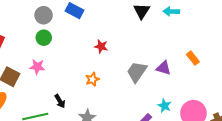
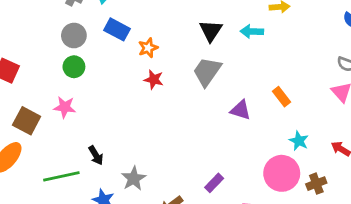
gray trapezoid: (137, 72) -> (207, 72), moved
orange star: (92, 79) -> (148, 48), moved
cyan star: (165, 106) -> (299, 141), moved

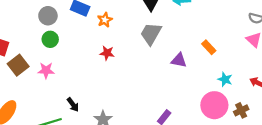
red star: (154, 80) -> (107, 53), moved
brown square: (27, 121) -> (18, 65), moved, turned 30

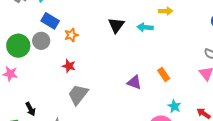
gray circle: (48, 16) -> (41, 41), moved
gray trapezoid: (151, 34) -> (78, 95), moved
green circle: (50, 39) -> (18, 46), size x1.5

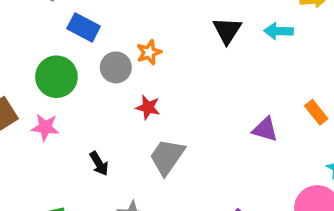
blue rectangle: (50, 21) -> (84, 27), moved
gray circle: (41, 41) -> (116, 67), moved
black arrow: (30, 109) -> (99, 164), moved

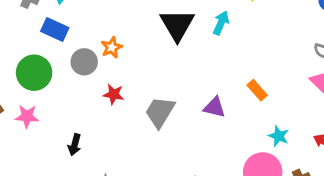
black triangle: (227, 30) -> (177, 25), size x1.4
cyan arrow: (279, 31) -> (221, 23), turned 115
gray trapezoid: (167, 157) -> (160, 112), moved
black arrow: (99, 164) -> (75, 145), turned 50

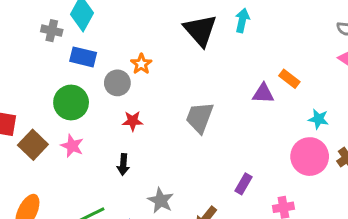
red star: (114, 94) -> (133, 121), moved
purple triangle: (214, 107) -> (263, 94), moved
pink star: (27, 116) -> (72, 146), turned 30

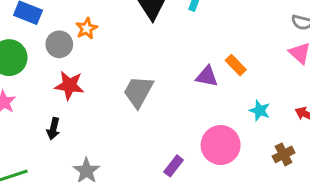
red star: (133, 121) -> (69, 85), size x1.4
pink circle: (310, 157) -> (221, 145), moved

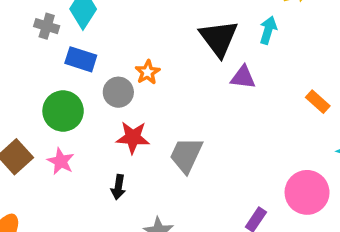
purple triangle: (207, 76) -> (243, 77), moved
gray trapezoid: (138, 92) -> (186, 155), moved

